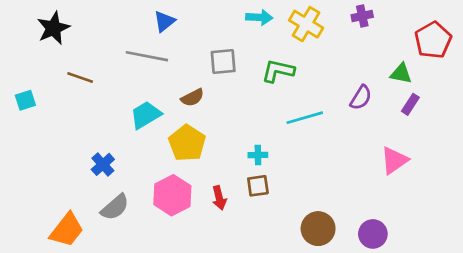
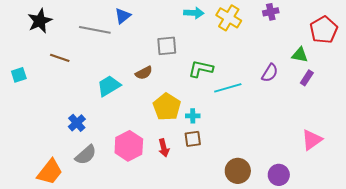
gray line: (147, 56) -> (95, 30), moved
green L-shape: (278, 71) -> (201, 69), moved
yellow pentagon: (187, 143) -> (167, 107), moved
pink triangle: (394, 160) -> (312, 140), moved

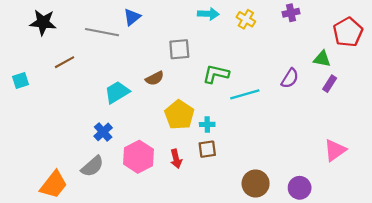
yellow cross: (229, 18) -> (246, 19), size x0.7
black star: (40, 21) -> (43, 22), turned 30
brown line: (60, 58) -> (64, 62), turned -48
blue cross: (77, 123) -> (103, 132), moved

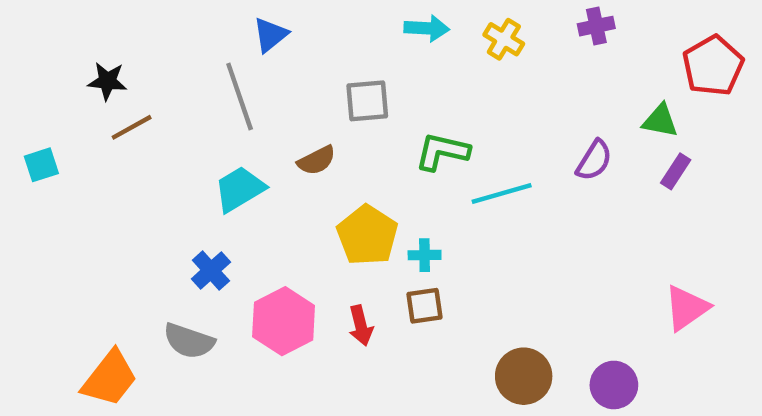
black star: (43, 22) -> (107, 81), moved, size x0.7
gray line: (102, 32) -> (240, 97), moved, turned 60
gray semicircle: (92, 166) -> (189, 341), turned 60

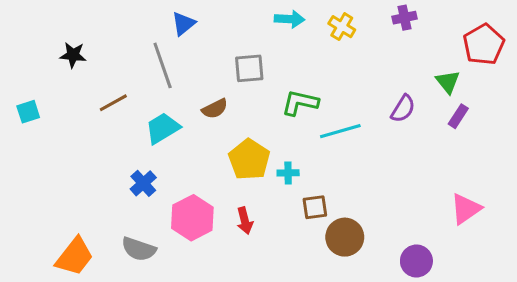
green triangle: (660, 121) -> (448, 82), turned 40
brown line: (132, 127) -> (113, 103), moved
brown square: (425, 306) -> (315, 207), moved
gray semicircle: (189, 341) -> (139, 249), moved
brown circle: (524, 376) -> (345, 237), moved

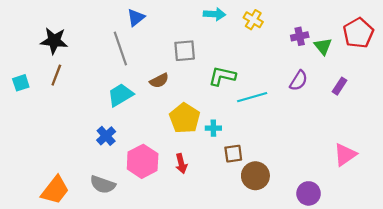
purple cross: (404, 18) -> (300, 36), moved
black star: (73, 55) -> (54, 41), size x1.4
green triangle: (448, 82) -> (323, 46), moved
brown line: (113, 103) -> (56, 75), moved, turned -40

